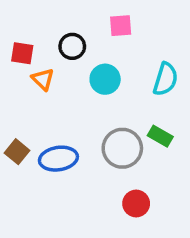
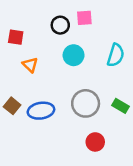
black circle: (72, 46) -> (60, 25), moved
orange triangle: (43, 79) -> (30, 65), moved
green rectangle: (160, 136) -> (121, 106), moved

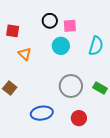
pink square: (84, 18) -> (70, 26), moved
blue ellipse: (41, 111) -> (42, 113), moved

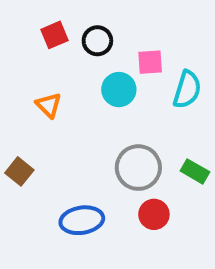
pink square: (70, 26) -> (150, 62), moved
red square: (13, 31) -> (54, 35), moved, turned -32
red circle: (79, 118) -> (154, 214), moved

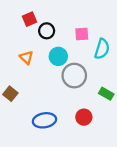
black circle: (97, 41) -> (47, 31), moved
cyan circle: (119, 90) -> (58, 56), moved
gray circle: (138, 168) -> (74, 76), moved

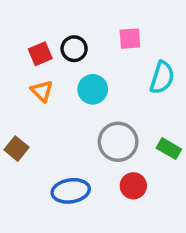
red square: (30, 19) -> (40, 54), moved
pink square: (82, 34) -> (130, 39), moved
gray circle: (74, 76) -> (118, 142), moved

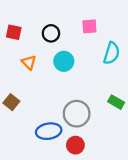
red square: (40, 54) -> (14, 32), moved, turned 35
gray circle: (118, 142) -> (77, 114), moved
red circle: (133, 186) -> (75, 145), moved

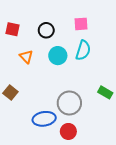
cyan semicircle: (112, 53) -> (83, 50), moved

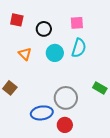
red square: (12, 29) -> (17, 20), moved

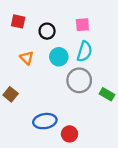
gray circle: (66, 98) -> (79, 80), moved

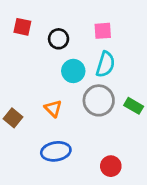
orange triangle: (27, 58) -> (53, 108), moved
green rectangle: (107, 94) -> (134, 106), moved
red circle: (70, 134) -> (111, 166), moved

